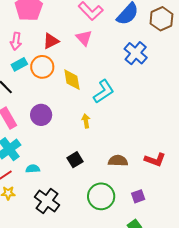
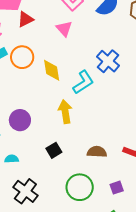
red triangle: (51, 41) -> (25, 19), moved
blue cross: (136, 53) -> (108, 61), moved
purple circle: (41, 115) -> (20, 120), moved
yellow arrow: (86, 121) -> (65, 112), size x1.6

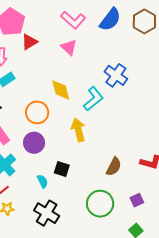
orange circle: (22, 57) -> (37, 112), moved
black square: (54, 150) -> (62, 169), moved, turned -35
brown semicircle: (97, 152) -> (114, 167), turned 120
cyan semicircle: (12, 159) -> (43, 181), moved, turned 72

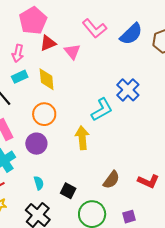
pink triangle: (69, 47) -> (72, 51), moved
yellow diamond: (61, 90) -> (47, 79), moved
black square: (62, 169) -> (68, 191), moved

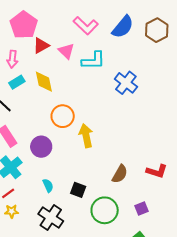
cyan L-shape: (102, 110) -> (93, 61), moved, turned 35
orange circle: (44, 114) -> (63, 116), moved

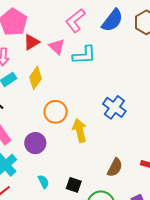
pink L-shape: (86, 26) -> (75, 21), turned 100
yellow diamond: (44, 82) -> (36, 78), turned 50
blue cross: (126, 83) -> (114, 107), moved

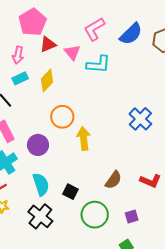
blue cross: (114, 107) -> (140, 119), moved
cyan semicircle: (44, 182) -> (41, 184), size x1.6

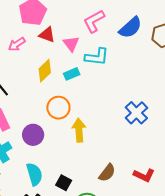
red triangle: (48, 44) -> (47, 35), turned 42
pink arrow: (18, 55) -> (17, 44), turned 42
cyan rectangle: (20, 78) -> (72, 74), moved

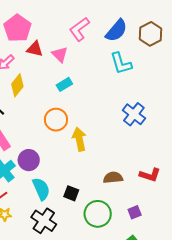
cyan L-shape: (97, 57) -> (121, 63), moved, turned 75
yellow diamond: (45, 71) -> (17, 85), moved
purple circle: (33, 135) -> (29, 160), moved
brown semicircle: (107, 173) -> (113, 178), turned -126

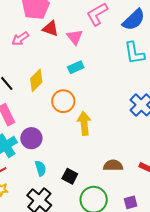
yellow diamond: (17, 85) -> (36, 80), moved
cyan semicircle: (41, 189) -> (40, 168), size x0.7

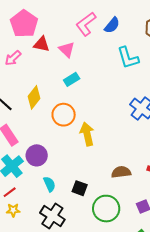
blue semicircle: (134, 20) -> (112, 25), moved, size x0.7

